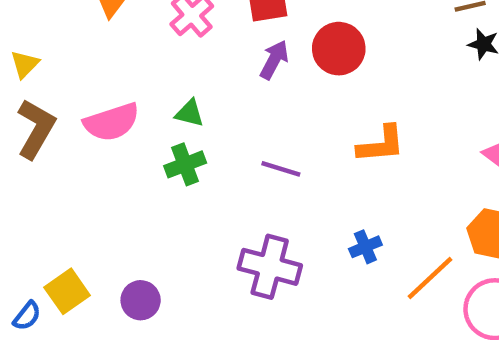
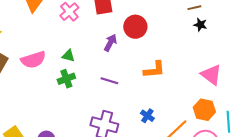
purple arrow: (274, 60) -> (110, 43), moved
blue cross: (365, 247) -> (147, 116), turned -32

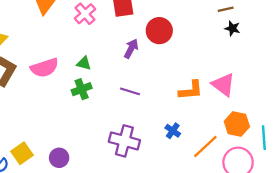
orange L-shape: (154, 70) -> (191, 90), moved
pink triangle: (211, 75) -> (223, 85), moved

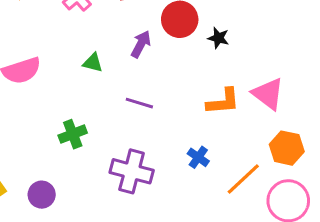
black star: (232, 28) -> (218, 38), moved
green triangle: (84, 63) -> (93, 63), moved
green cross: (82, 89) -> (73, 134), moved

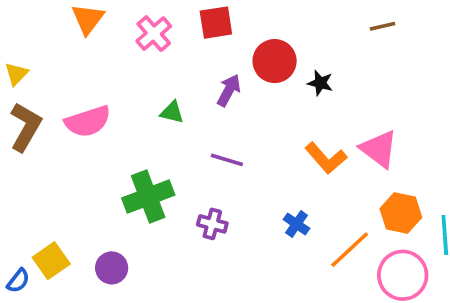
orange L-shape: (223, 102) -> (326, 158), turned 54
green cross: (73, 134) -> (148, 197), size x1.5
purple cross: (132, 171) -> (212, 224), moved, size x0.6

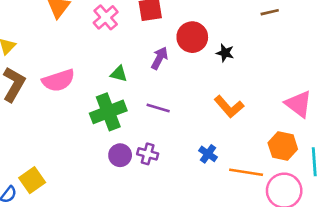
pink triangle: (379, 149) -> (299, 104), moved
green cross: (148, 197) -> (108, 112), moved
orange line: (350, 250) -> (246, 172), turned 52
purple circle: (112, 268) -> (120, 155), moved

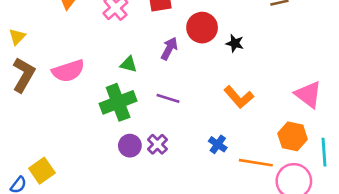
purple cross: (148, 154) -> (157, 144), turned 30

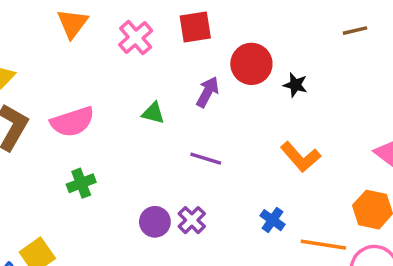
green cross: (118, 102) -> (81, 183), moved, size x0.6

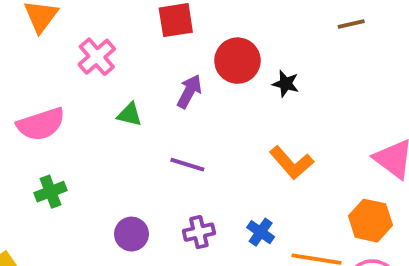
pink cross: (136, 38) -> (97, 57), moved
purple cross: (192, 220) -> (199, 232), moved, turned 32

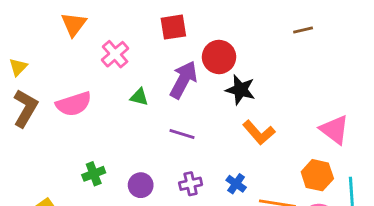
black star: (286, 84) -> (240, 90), moved, size x1.5
purple arrow: (189, 91) -> (183, 80), size x1.5
green cross: (51, 192) -> (94, 174), moved

